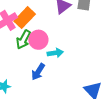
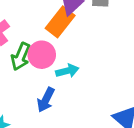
orange rectangle: (25, 18) -> (60, 22), moved

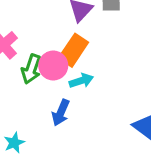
orange rectangle: (60, 22) -> (73, 50), moved

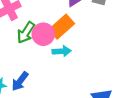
blue arrow: (61, 113) -> (20, 81), moved

